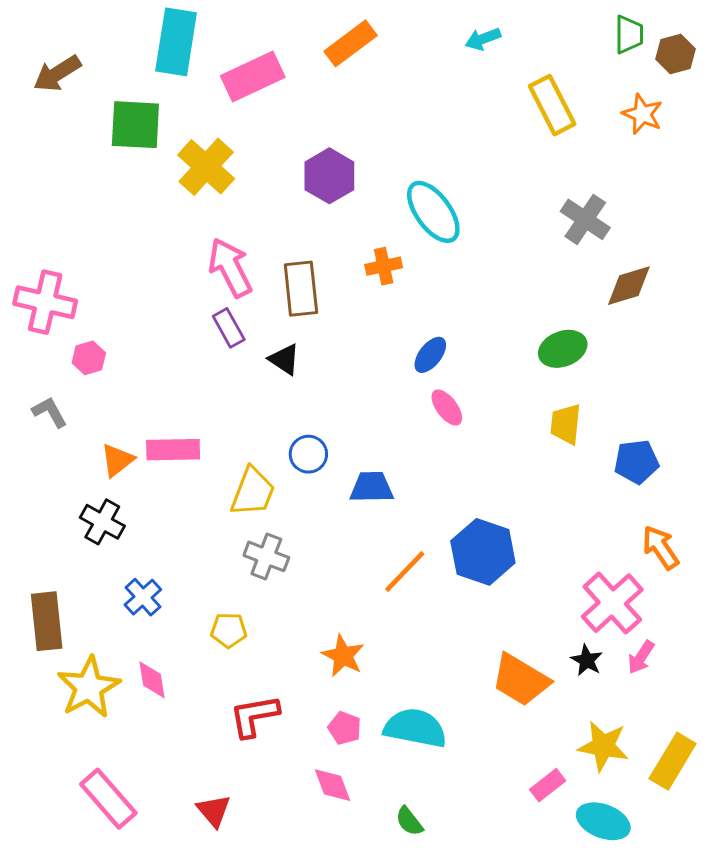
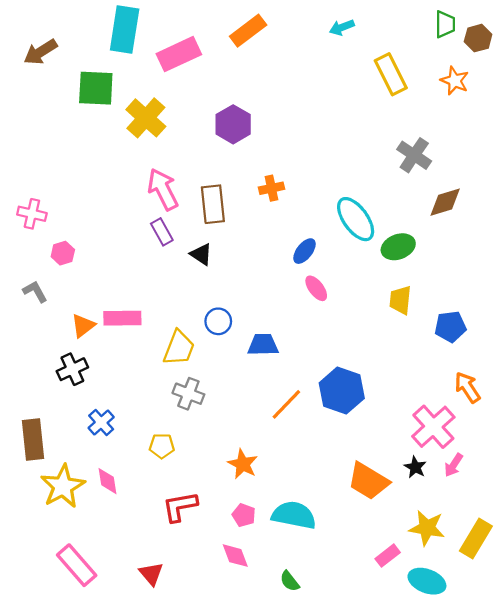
cyan ellipse: (433, 212) -> (356, 219), moved
pink cross: (45, 302) -> (32, 214), size x0.7
black cross: (102, 522) -> (72, 369), turned 36

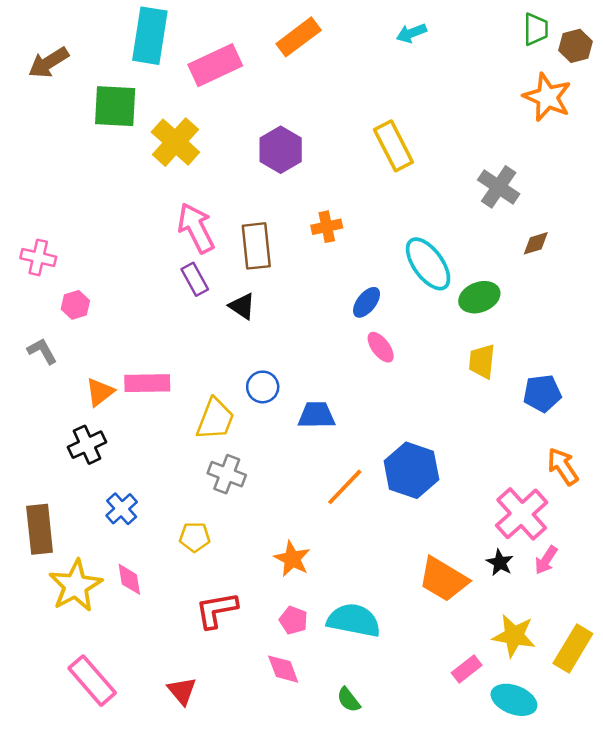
yellow rectangle: (391, 74) -> (393, 146), moved
orange star: (455, 81) -> (547, 97), size x1.4
brown diamond: (445, 202) -> (536, 243), size x0.7

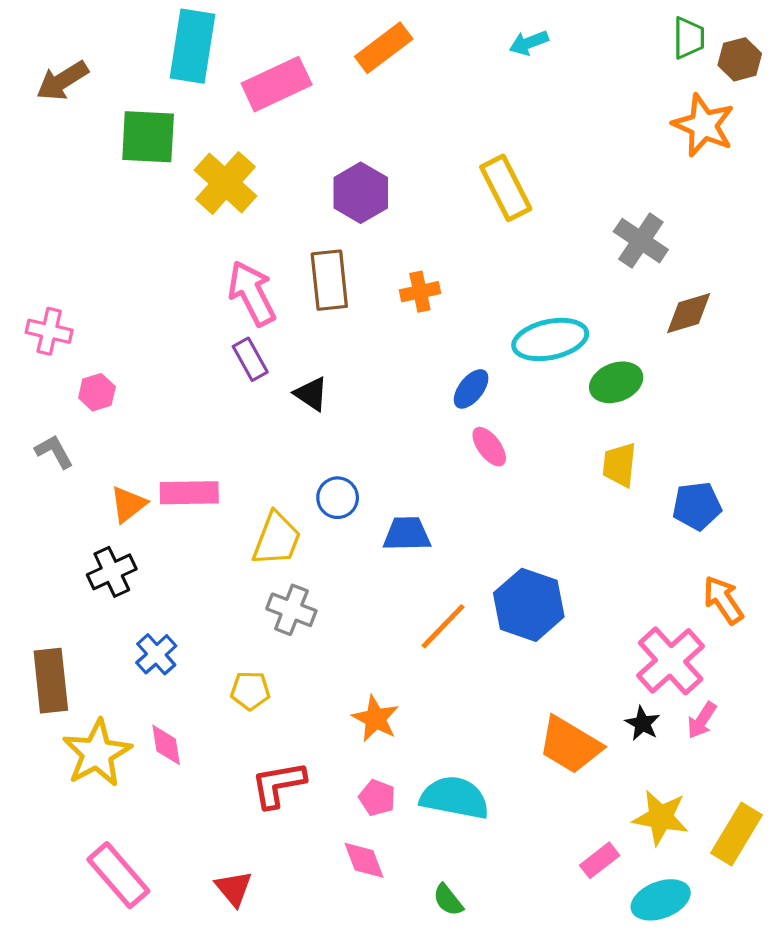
brown diamond: (536, 243) -> (689, 313), size x1.4
brown rectangle: (256, 246) -> (329, 280), moved
cyan ellipse: (428, 264) -> (550, 339), turned -66
cyan ellipse: (514, 700) -> (661, 900), turned -42

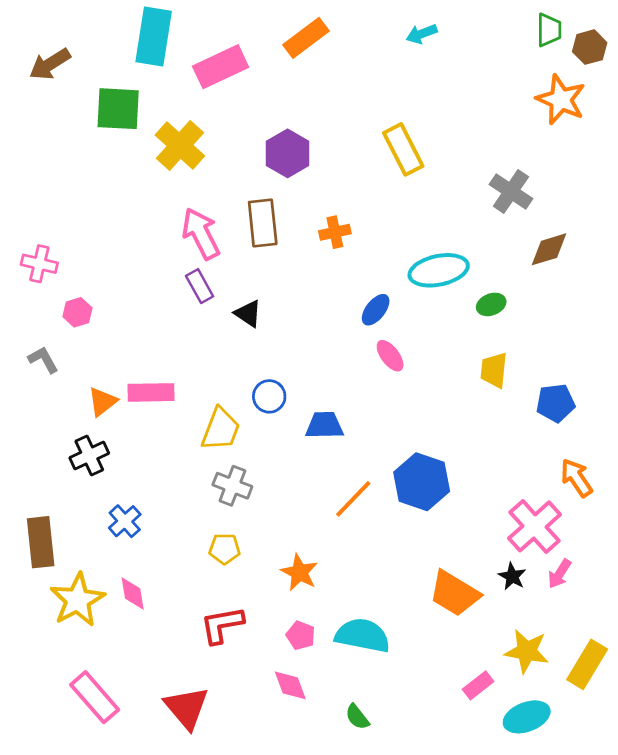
green ellipse: (616, 382) -> (491, 304), size x0.7
yellow pentagon: (250, 691) -> (225, 549), moved
red triangle: (234, 888) -> (186, 708), size x1.5

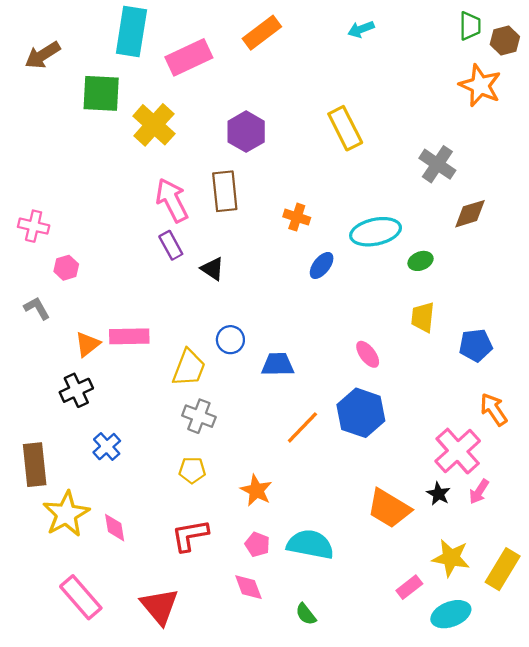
orange cross: (335, 232) -> (297, 217), moved, turned 30
pink ellipse: (390, 356) -> (368, 354), moved
pink diamond: (133, 593) -> (115, 528), moved

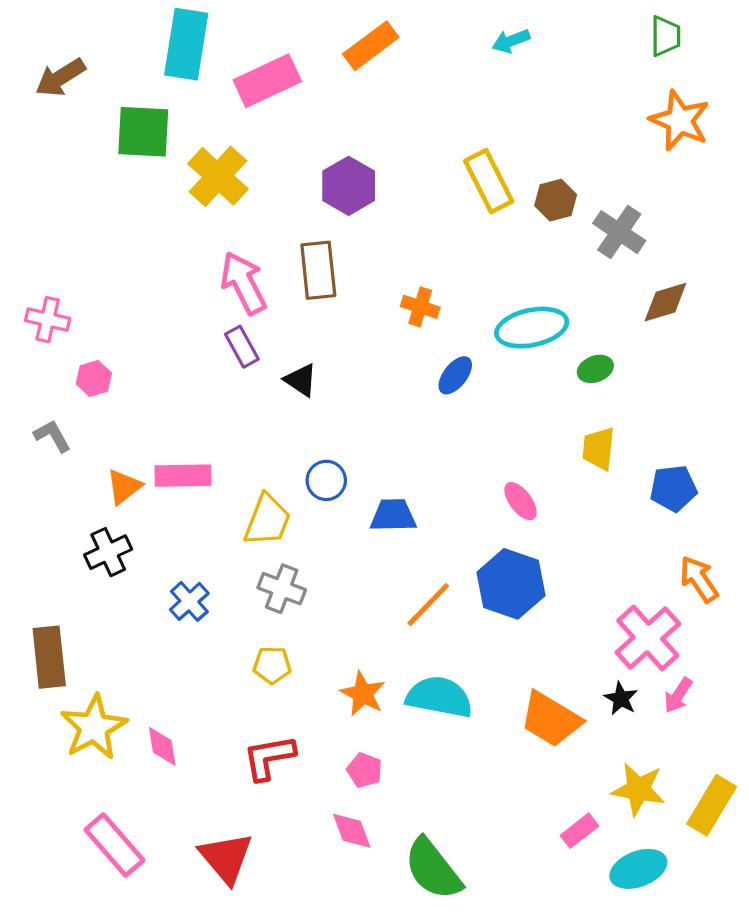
brown hexagon: (505, 40) -> (556, 200), moved
blue cross: (107, 447) -> (189, 601), moved
cyan semicircle: (310, 544) -> (439, 697), moved
green semicircle: (306, 614) -> (433, 869), size x2.0

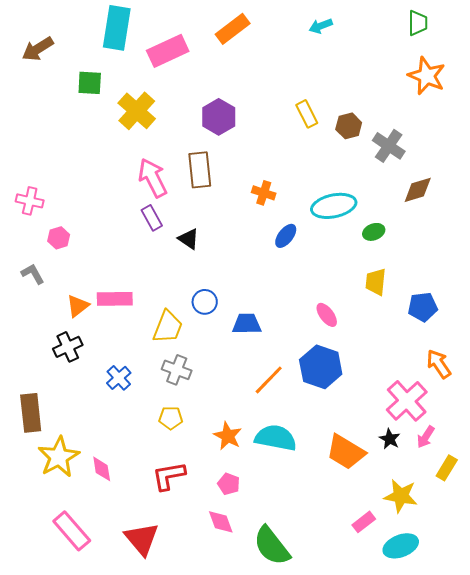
green square: (143, 132) -> (90, 83), size x0.7
yellow rectangle: (489, 181) -> (307, 114), size x0.7
yellow rectangle: (712, 805) -> (447, 468), moved, size x0.7

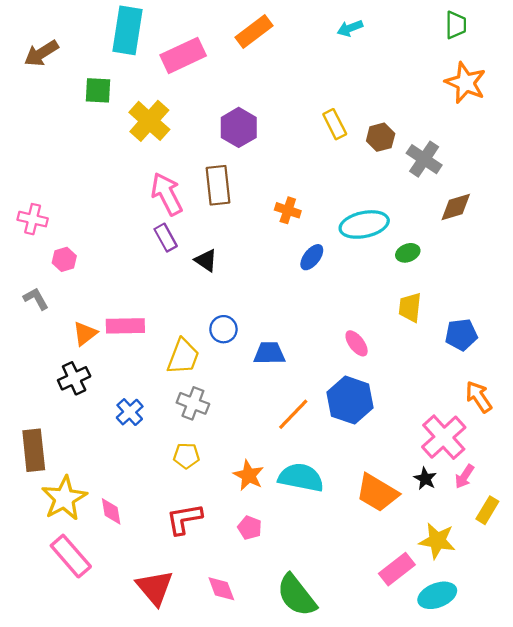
pink diamond: (221, 522) -> (221, 589), moved
pink rectangle: (364, 522) -> (397, 569), size x1.4
pink rectangle: (72, 531) -> (71, 556), moved

